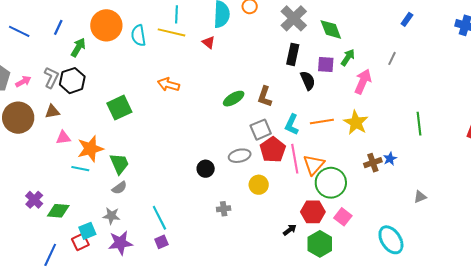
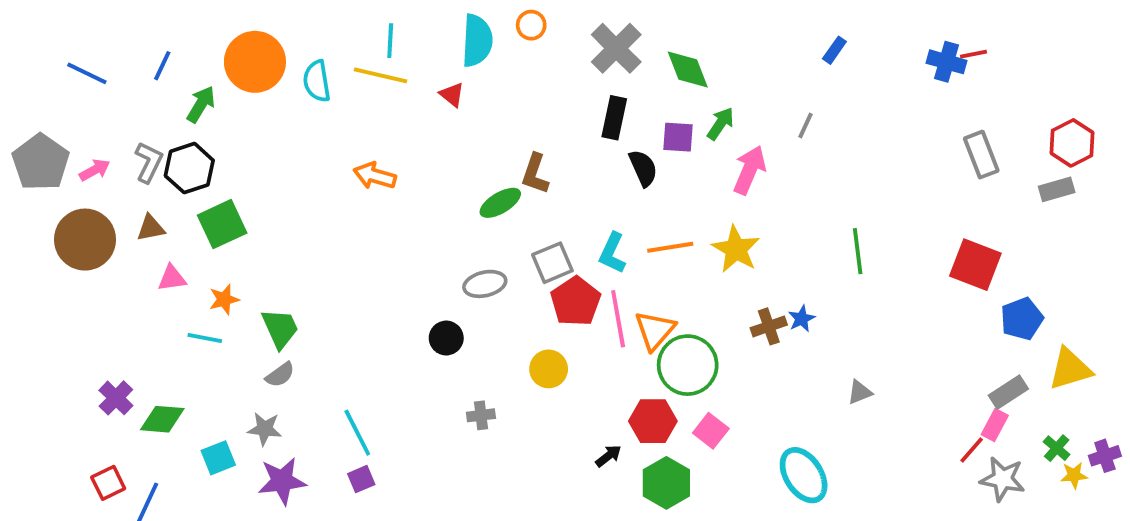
brown L-shape: (265, 97) -> (535, 174), moved
green square: (119, 108) -> (222, 224), moved
orange star: (90, 149) -> (224, 299), size x0.6
gray ellipse: (240, 156) -> (485, 284), moved
red square: (80, 242) -> (108, 483), moved

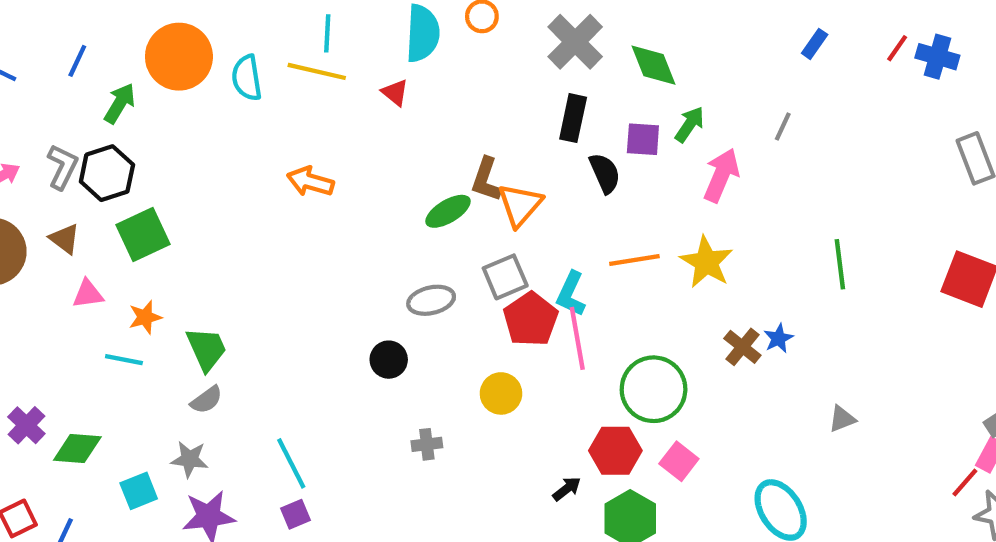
red line: (974, 54) -> (897, 48), moved, turned -44
brown triangle: (151, 228) -> (65, 239), turned 48
cyan L-shape: (612, 253) -> (571, 294), moved
brown cross: (769, 326) -> (742, 347), turned -32
orange triangle: (655, 330) -> (520, 205), moved

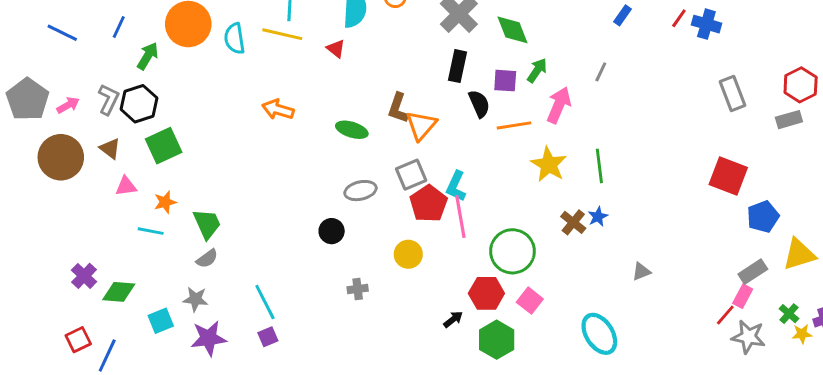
green ellipse: (448, 211) -> (352, 130), moved, turned 48
orange line: (634, 260) -> (514, 125), moved
green line: (840, 264) -> (599, 166), moved

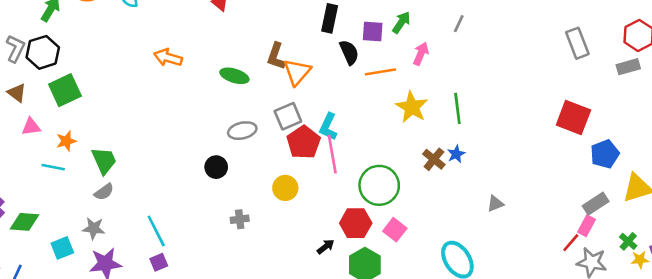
pink arrow: (559, 105) -> (421, 54), size x0.7

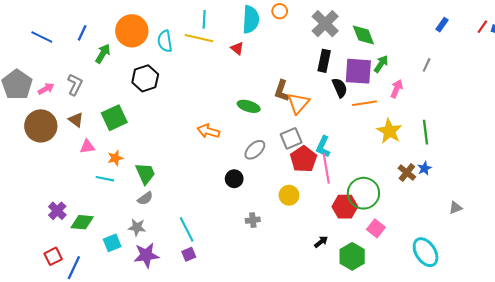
purple square: (373, 31) -> (358, 71), size x1.6
black hexagon: (43, 52) -> (145, 78), moved
orange arrow: (168, 58) -> (208, 131), moved
gray ellipse: (242, 131) -> (255, 150), turned -30
red hexagon: (356, 223) -> (345, 207), moved

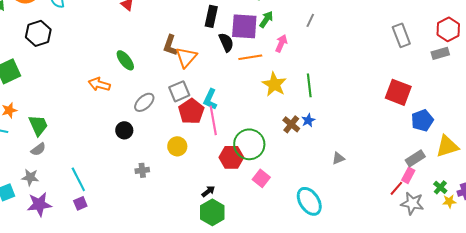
green ellipse: (249, 106) -> (125, 60), moved, turned 35
green hexagon: (352, 256) -> (212, 212), moved

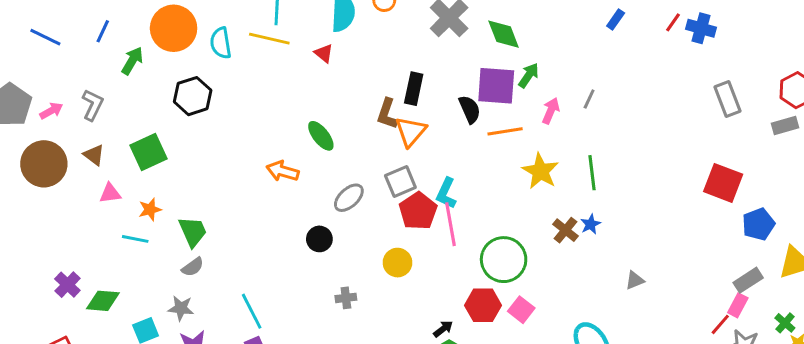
black rectangle: (211, 16) -> (414, 89), moved
gray line: (310, 20) -> (589, 99), moved
red hexagon: (231, 157) -> (483, 305), moved

